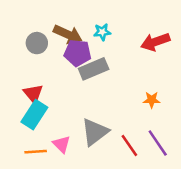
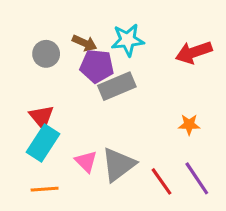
cyan star: (102, 32) -> (128, 40), size x1.5
brown arrow: (68, 34) -> (85, 43), size x0.7
pink triangle: (62, 144) -> (86, 161), moved

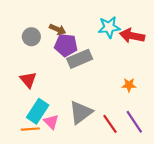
cyan star: (128, 40) -> (109, 27), moved
red arrow: (194, 52) -> (132, 36), turned 30
cyan rectangle: (43, 143) -> (38, 111), moved
pink triangle: (86, 161) -> (51, 122), moved

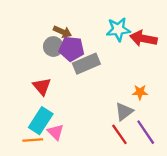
gray circle: (31, 37) -> (53, 47), moved
red triangle: (28, 80) -> (42, 86), moved
gray triangle: (81, 112) -> (124, 112), moved, size x0.7

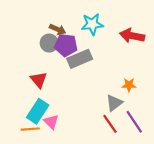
cyan star: (118, 29) -> (92, 24), moved

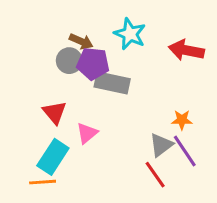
cyan star: (92, 24) -> (130, 34), turned 30
gray rectangle: (80, 59) -> (112, 83), turned 35
pink triangle: (51, 122) -> (87, 133), moved, turned 35
purple line: (134, 122) -> (185, 151), moved

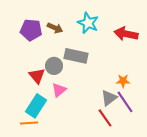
gray circle: (69, 61) -> (54, 66), moved
purple pentagon: (93, 64) -> (31, 30), moved

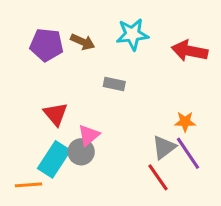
cyan star: (88, 23) -> (132, 34), turned -30
gray rectangle: (76, 56) -> (114, 84), size x0.6
gray circle: (54, 66) -> (81, 152), moved
orange line: (29, 123) -> (28, 185), moved

